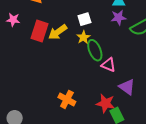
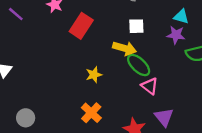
yellow arrow: (58, 32) -> (124, 48), moved, turned -144
yellow star: (83, 37) -> (94, 75), moved
green ellipse: (95, 50) -> (139, 65), turned -40

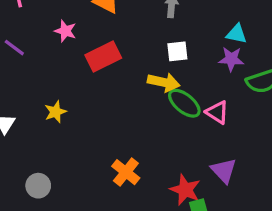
red rectangle: (81, 26) -> (103, 56), turned 35
yellow star: (94, 75) -> (55, 112), moved
pink triangle: (150, 86) -> (217, 112), moved

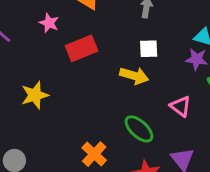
green ellipse: (184, 103) -> (139, 129), moved
yellow star: (55, 112) -> (35, 95), size x1.4

